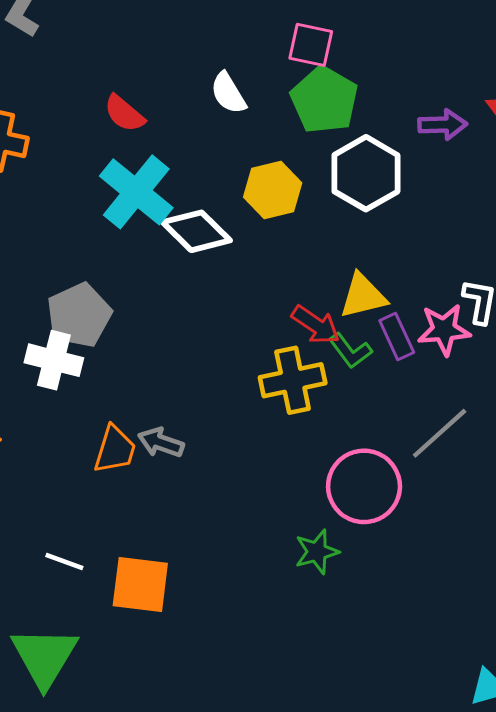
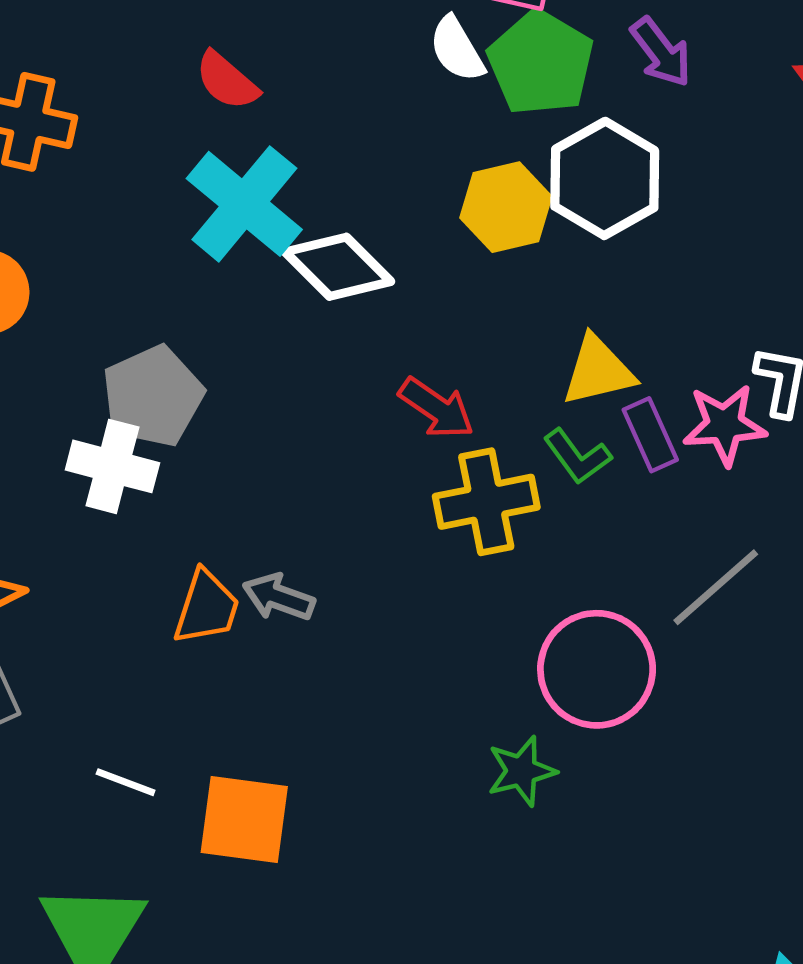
white semicircle: (228, 93) -> (457, 49), moved
purple arrow: (443, 125) -> (661, 52), moved, turned 54
yellow hexagon: (273, 190) -> (506, 207), moved
red arrow: (316, 325) -> (437, 408), moved

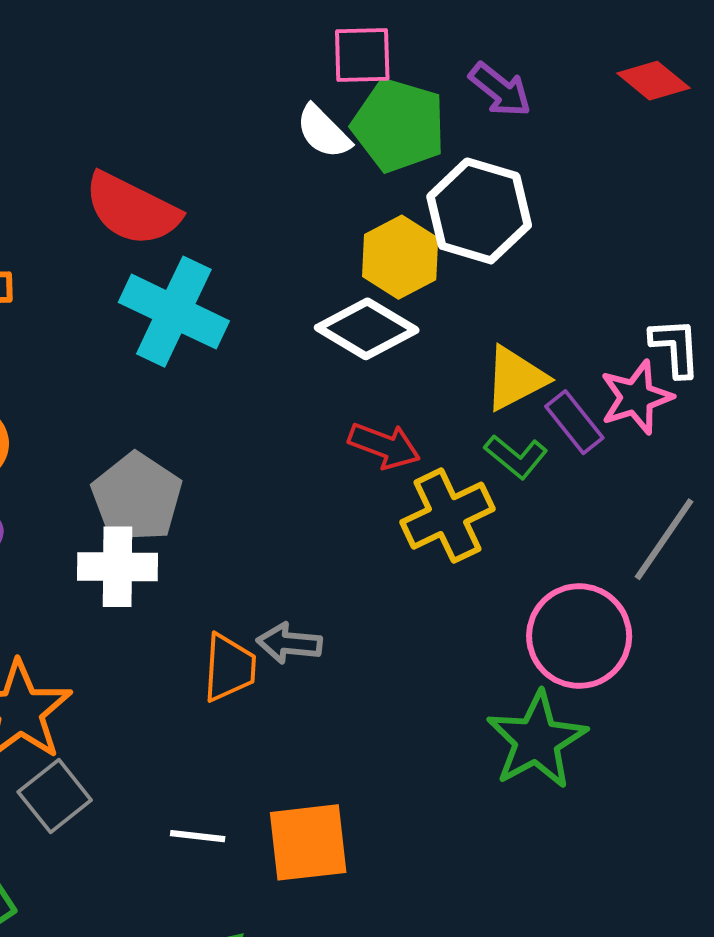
red semicircle: (227, 81) -> (132, 209), size x1.6
white diamond: (338, 267) -> (367, 329), moved
green star: (522, 771) -> (537, 740), size x1.6

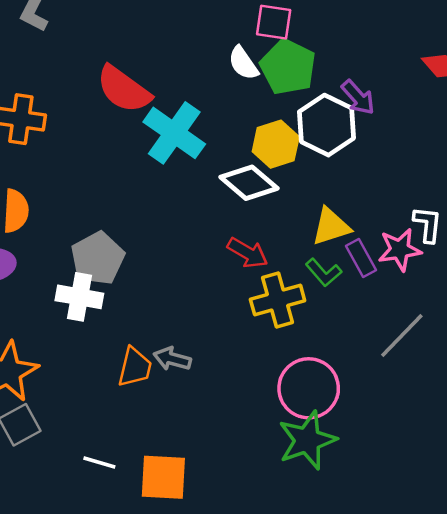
purple arrow: (500, 90) -> (358, 97), moved
cyan cross: (174, 312) -> (174, 133), moved
pink circle: (579, 636) -> (309, 388), moved

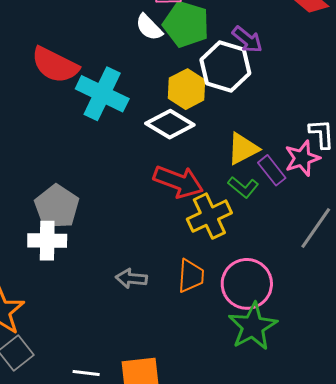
red arrow: (248, 253) -> (178, 182), size x1.4
orange trapezoid: (135, 367) -> (191, 276), moved

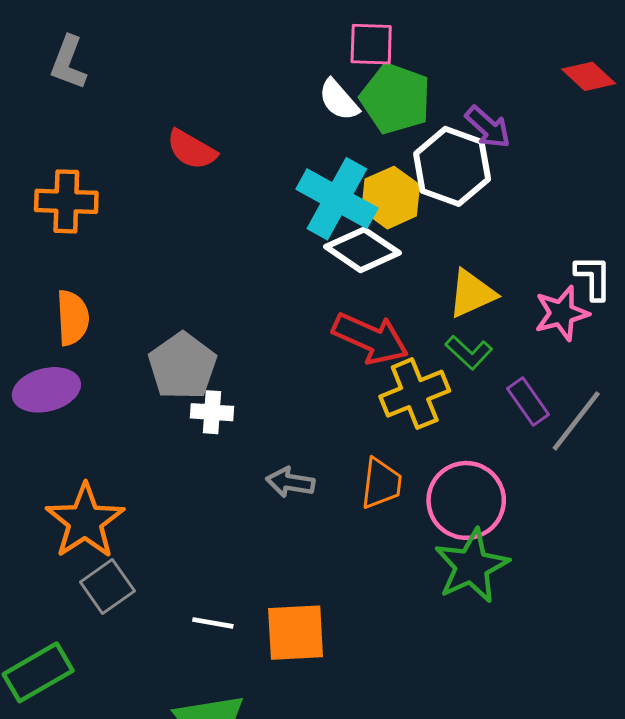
red semicircle: (55, 65) -> (192, 150), size x0.7
cyan cross: (102, 94) -> (337, 199), moved
purple rectangle: (272, 170) -> (528, 401), moved
white cross: (47, 241) -> (212, 412), moved, size x0.7

